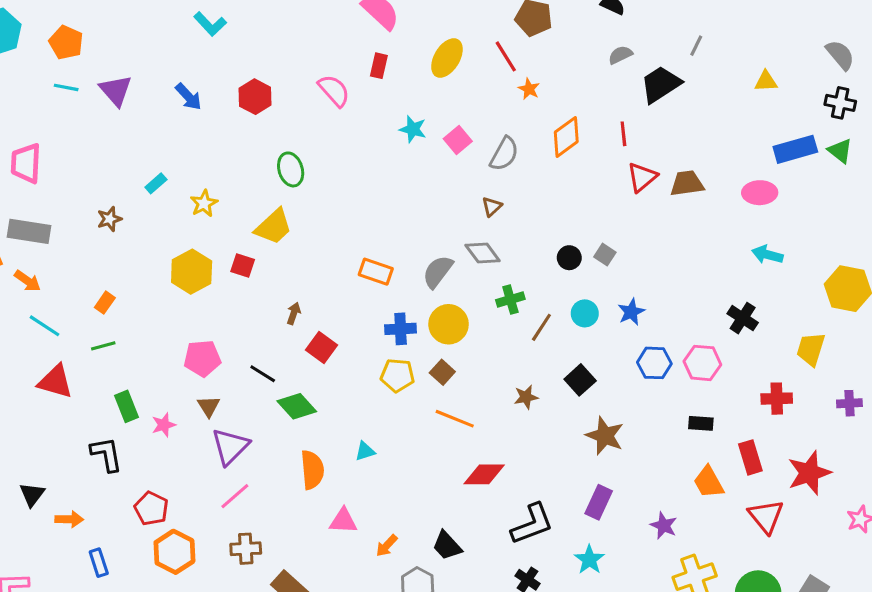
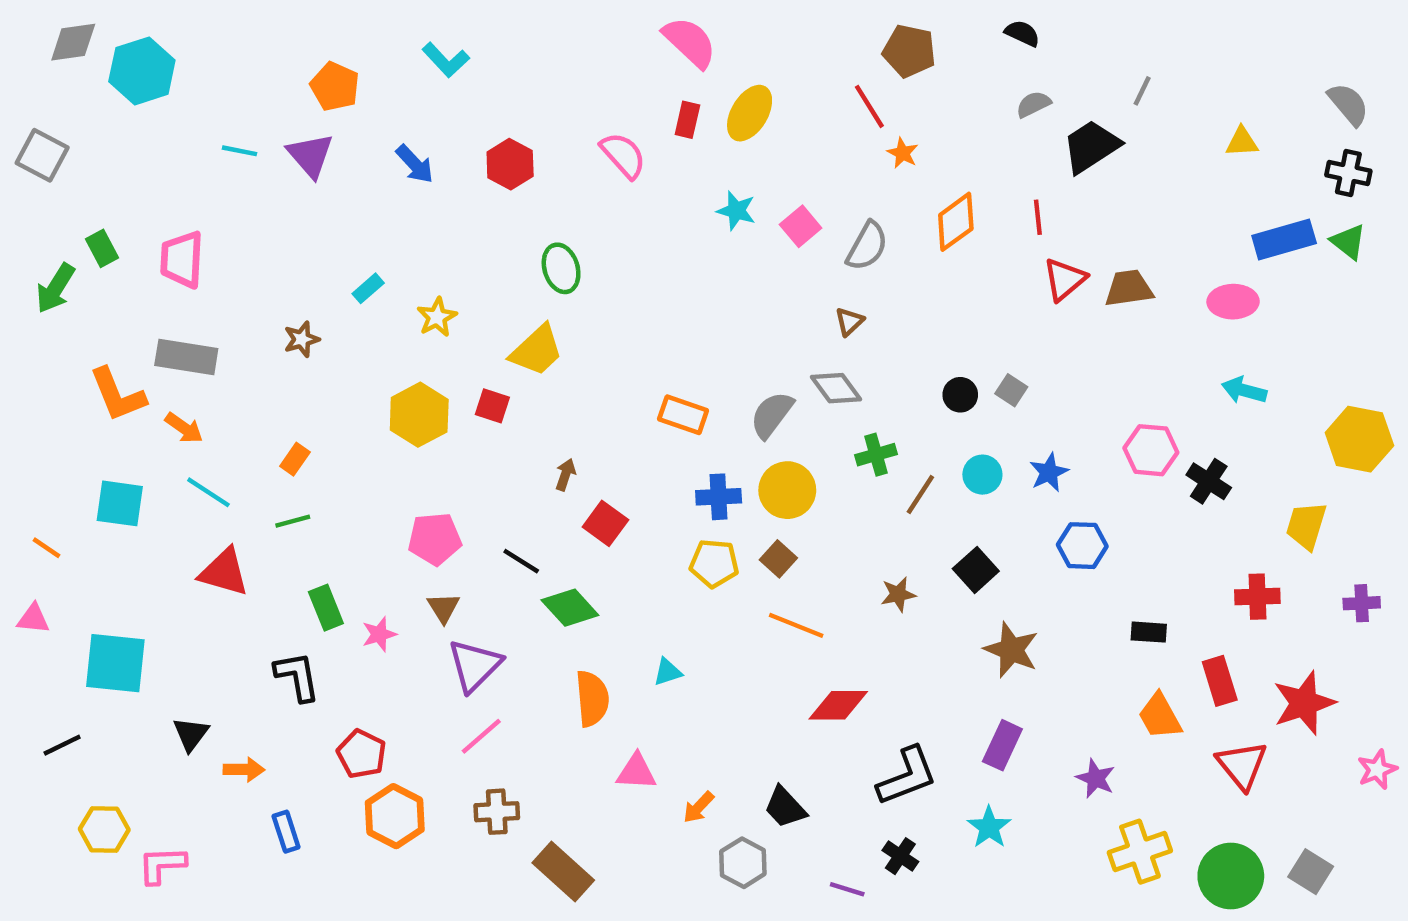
orange pentagon: (66, 42) -> (335, 86), moved
yellow ellipse: (447, 58) -> (750, 113), moved
pink hexagon: (702, 363) -> (1151, 450), moved

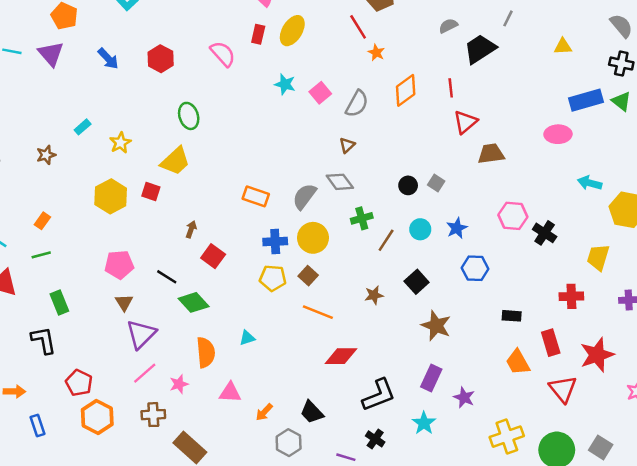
brown trapezoid: (1129, 288) -> (491, 154), moved
cyan arrow: (1244, 390) -> (590, 183), moved
pink star: (379, 634) -> (179, 384), moved
purple star: (1096, 778) -> (464, 398), moved

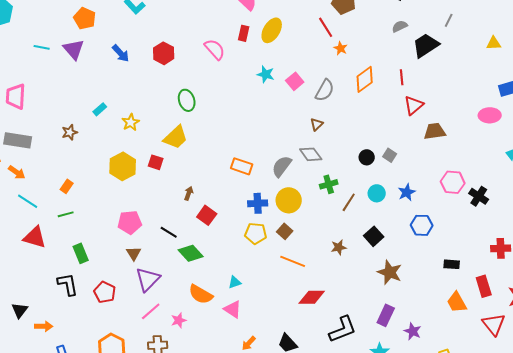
orange semicircle: (206, 352) -> (201, 294), turned 125
red pentagon: (79, 383) -> (105, 292), moved
pink triangle: (230, 393) -> (233, 309), moved, turned 30

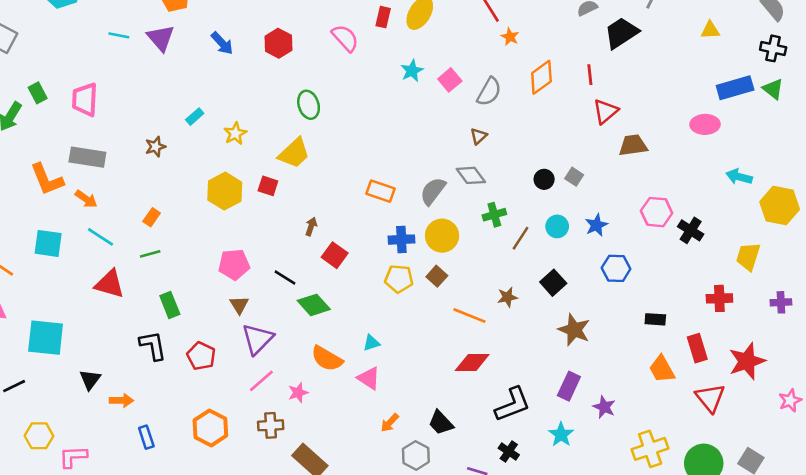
cyan star: (266, 74) -> (412, 71), turned 30
orange line: (293, 261) -> (469, 315), moved

